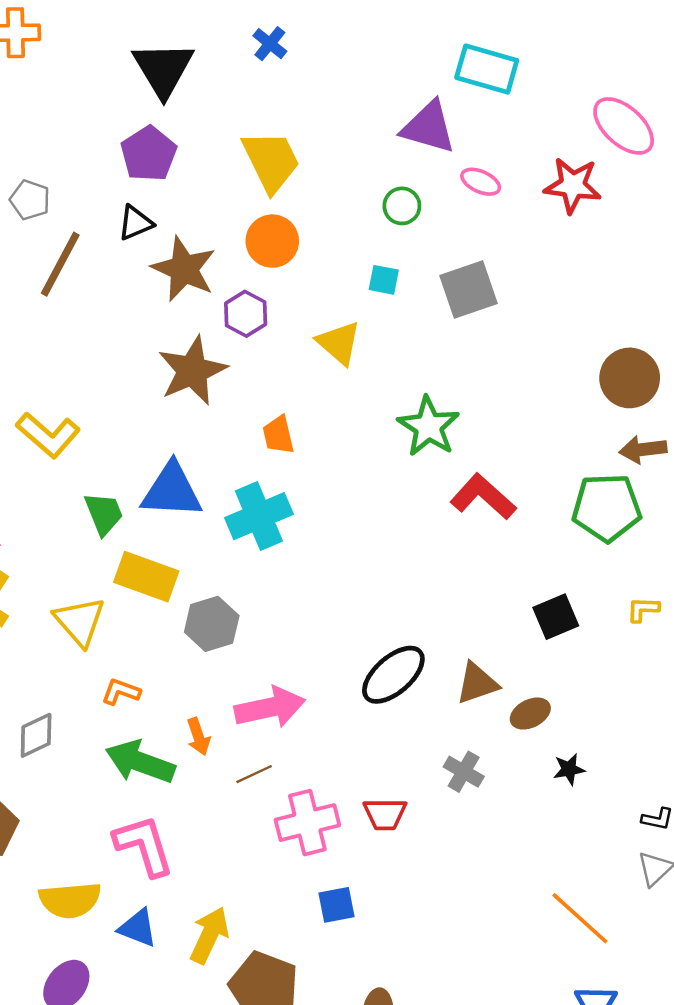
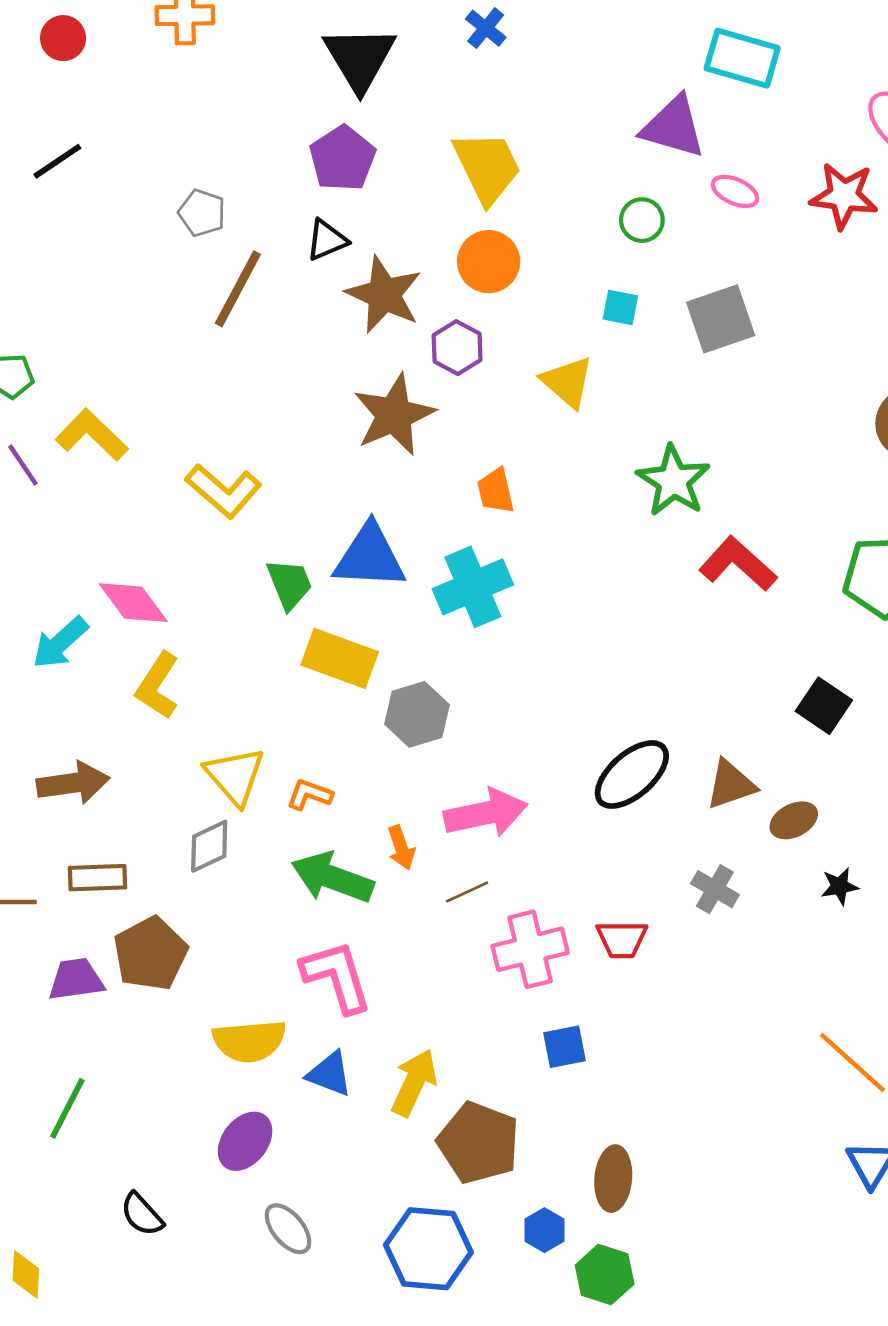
black square: (556, 617) -> (824, 706), turned -33
yellow triangle: (80, 621) -> (235, 776), moved

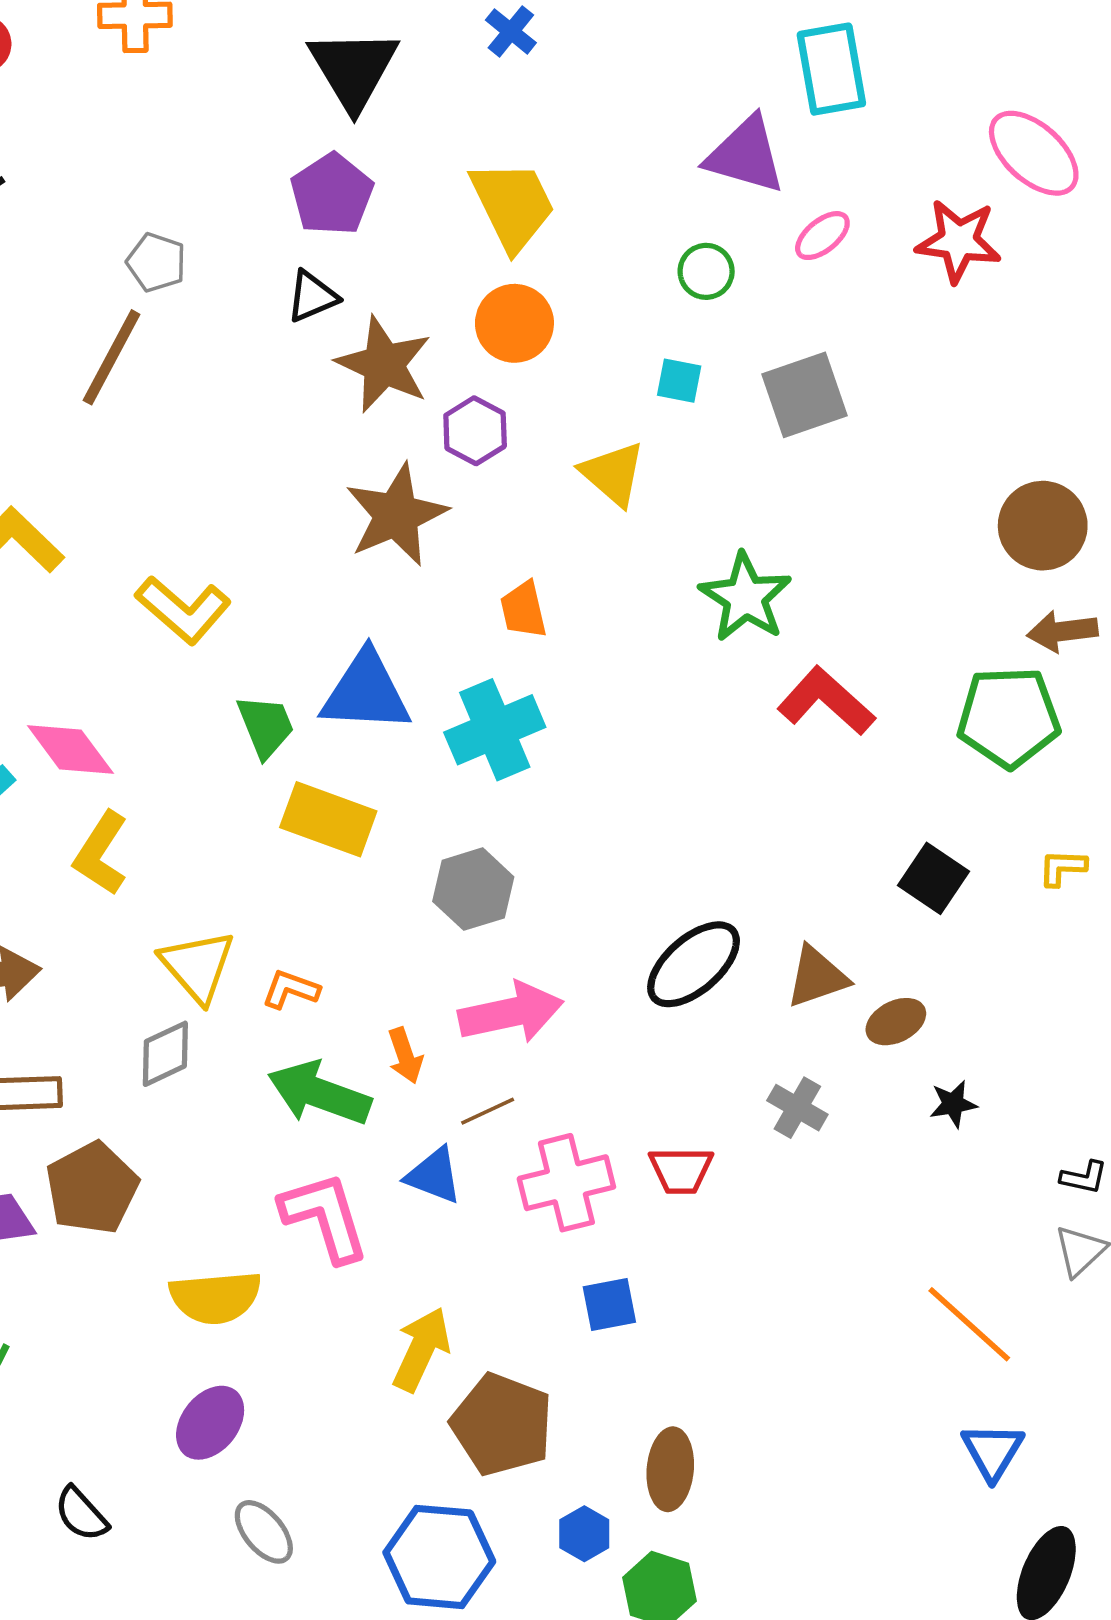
cyan rectangle: (742, 58) -> (831, 69), turned 64
pink ellipse: (735, 191) -> (822, 236), turned -63
brown line: (238, 289) -> (112, 357), moved
gray hexagon: (417, 714) -> (473, 889), moved
blue triangle: (330, 1074) -> (434, 1176), moved

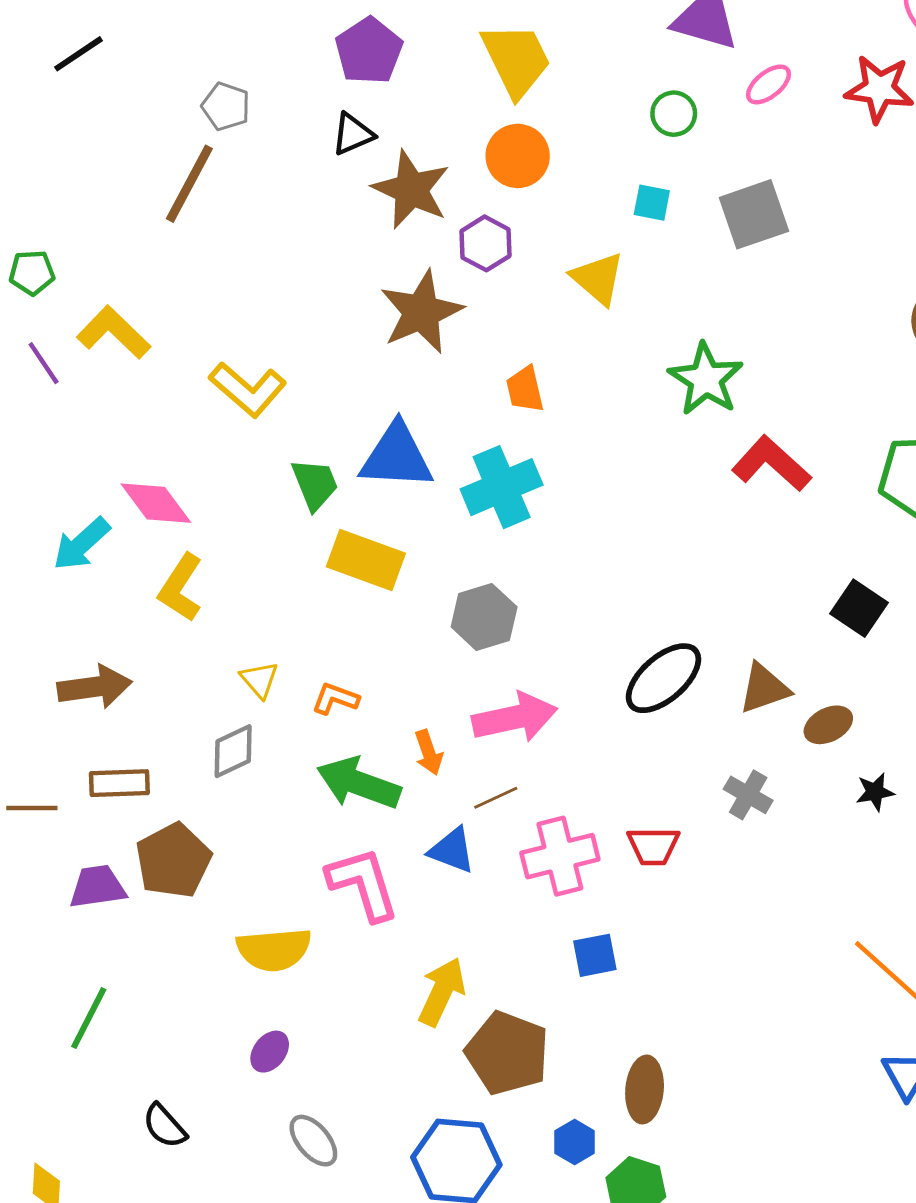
yellow triangle: (198, 966) -> (259, 680), size x0.6
purple ellipse: (210, 1423) -> (270, 1052), size x0.7

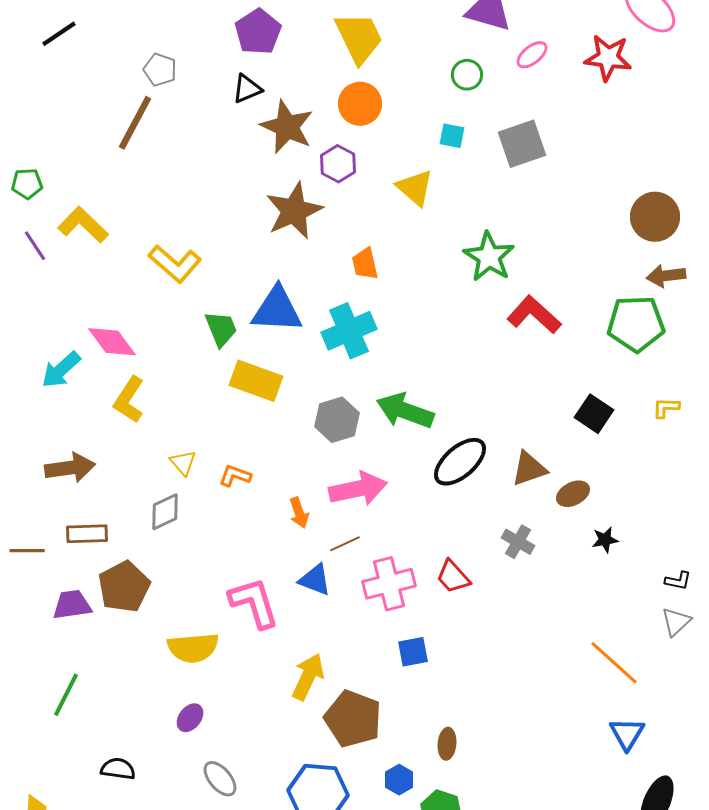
green arrow: (359, 783) -> (405, 411), moved
red trapezoid: (653, 846) -> (453, 577), turned 48
brown ellipse: (645, 1090) -> (447, 744), size x0.7
black semicircle: (165, 1126) -> (118, 769), turned 140

